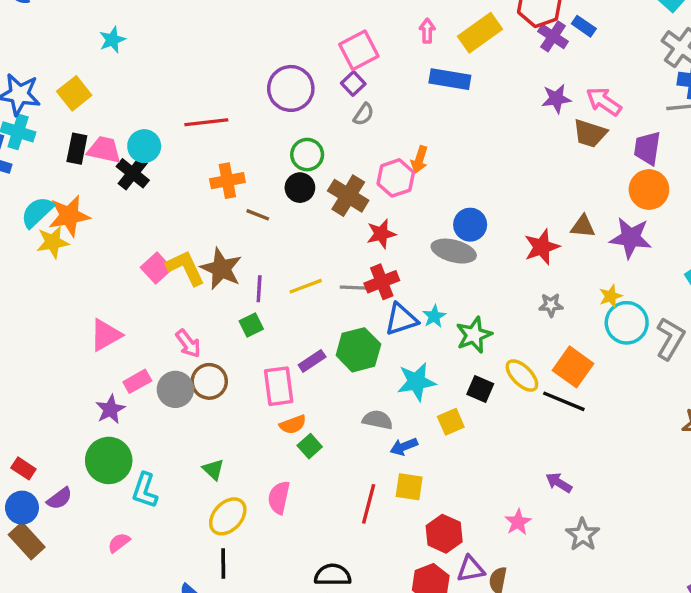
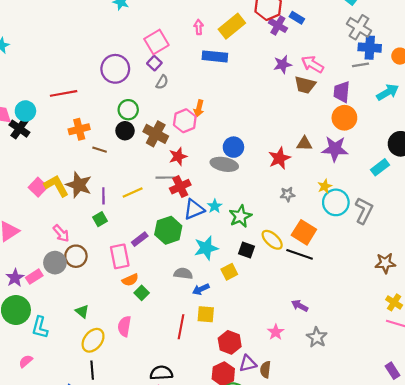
gray line: (355, 288) -> (165, 178), moved
pink rectangle: (137, 381) -> (34, 277), moved

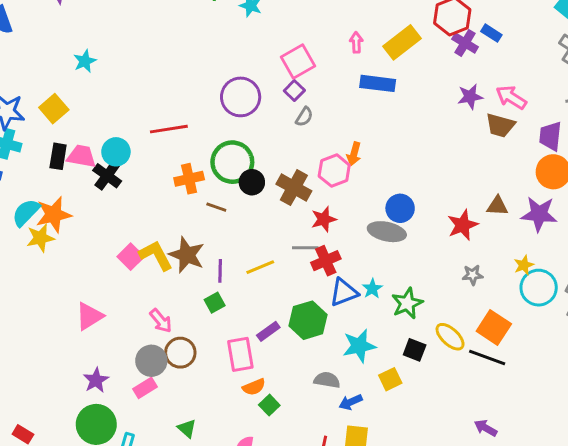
green circle: (128, 110) -> (232, 162), moved, size x1.5
pink rectangle: (34, 277) -> (145, 388), moved

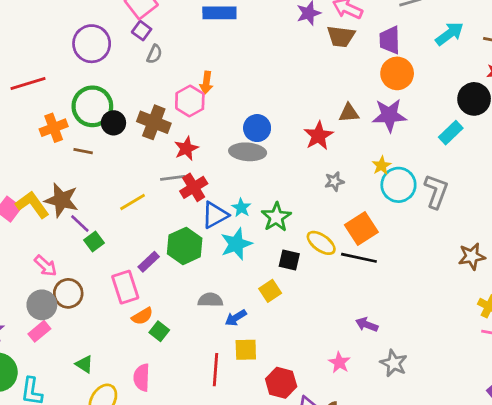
purple line: (220, 271) -> (80, 224), moved, turned -40
orange square: (494, 328) -> (361, 228), turned 32
cyan star: (359, 346) -> (236, 244), moved

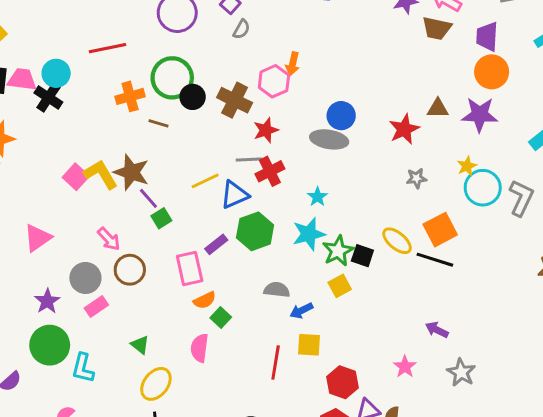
blue triangle: (215, 215) -> (235, 195), moved
green star: (276, 217) -> (338, 251), moved
gray circle: (42, 305) -> (85, 278), moved
pink semicircle: (142, 377) -> (199, 348), moved

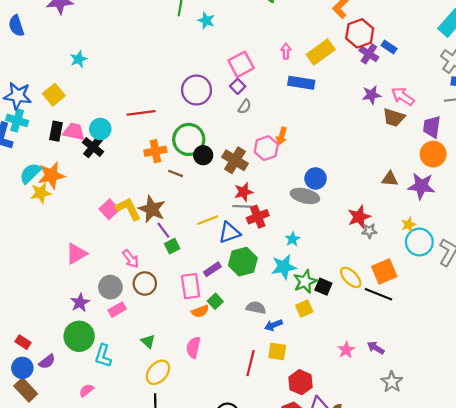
red star: (404, 129) -> (359, 217), moved
red star: (266, 130) -> (244, 192), moved
green square: (221, 318) -> (215, 301), moved
pink star: (405, 367) -> (346, 350), moved

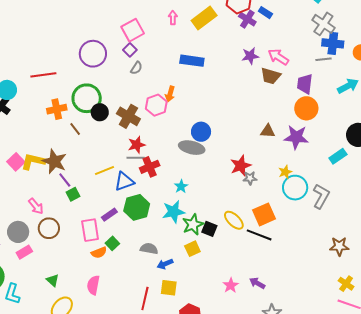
blue rectangle: (301, 83) -> (192, 61), moved
brown line: (176, 173) -> (75, 129), turned 32
yellow L-shape: (128, 209) -> (33, 161), turned -50

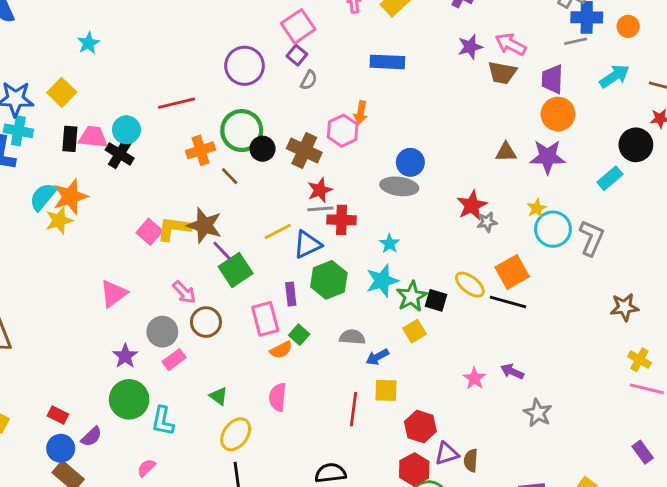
red cross: (150, 167) -> (342, 220), turned 30
green square: (73, 194) -> (236, 270), size x1.6
purple rectangle: (109, 215) -> (291, 294), turned -56

